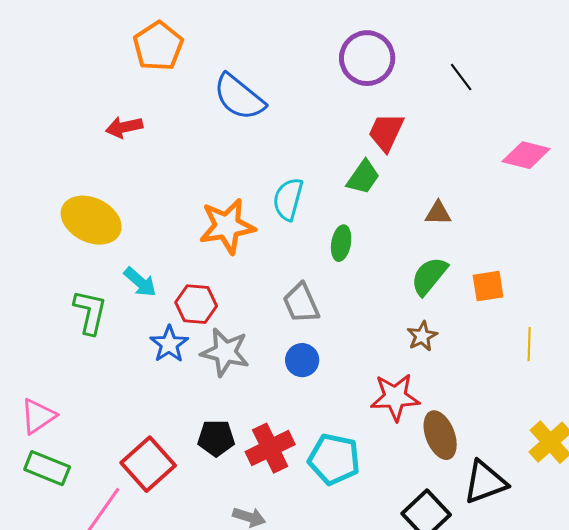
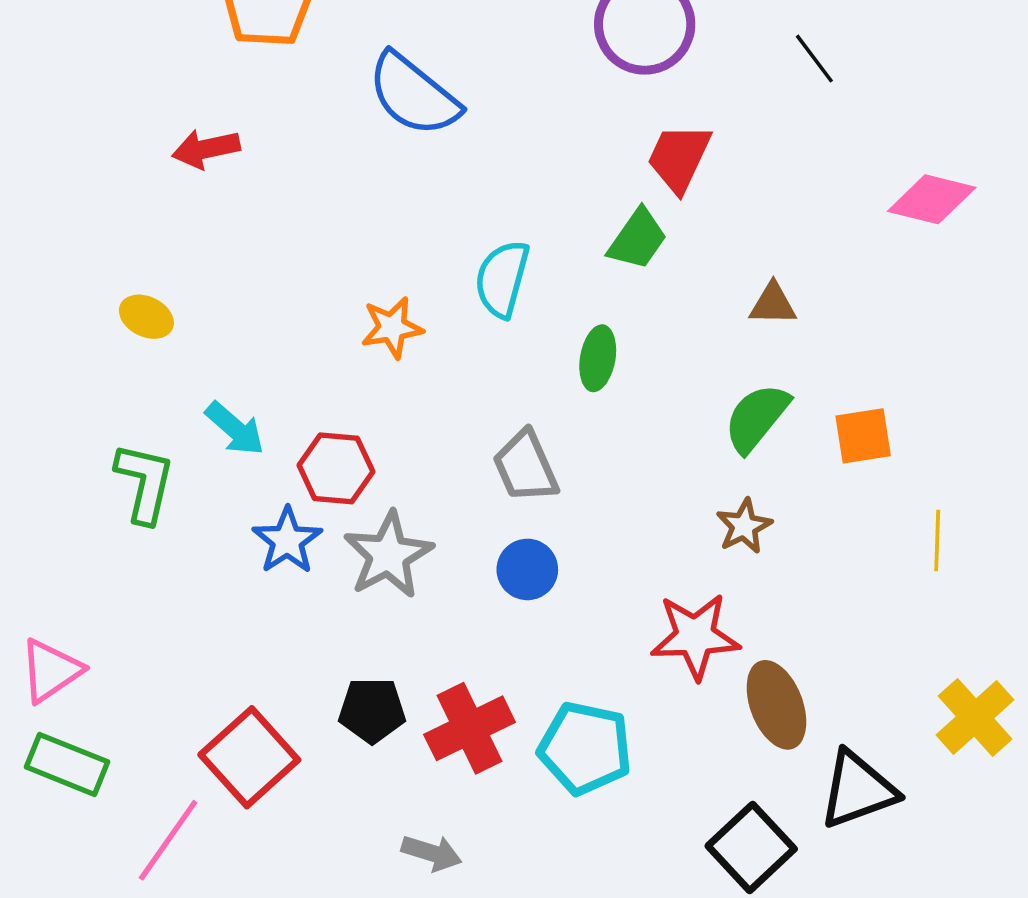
yellow ellipse: (91, 220) -> (146, 317), size x0.5
orange star: (227, 226) -> (392, 328), size x0.6
gray star: (225, 352) -> (388, 555), turned 30

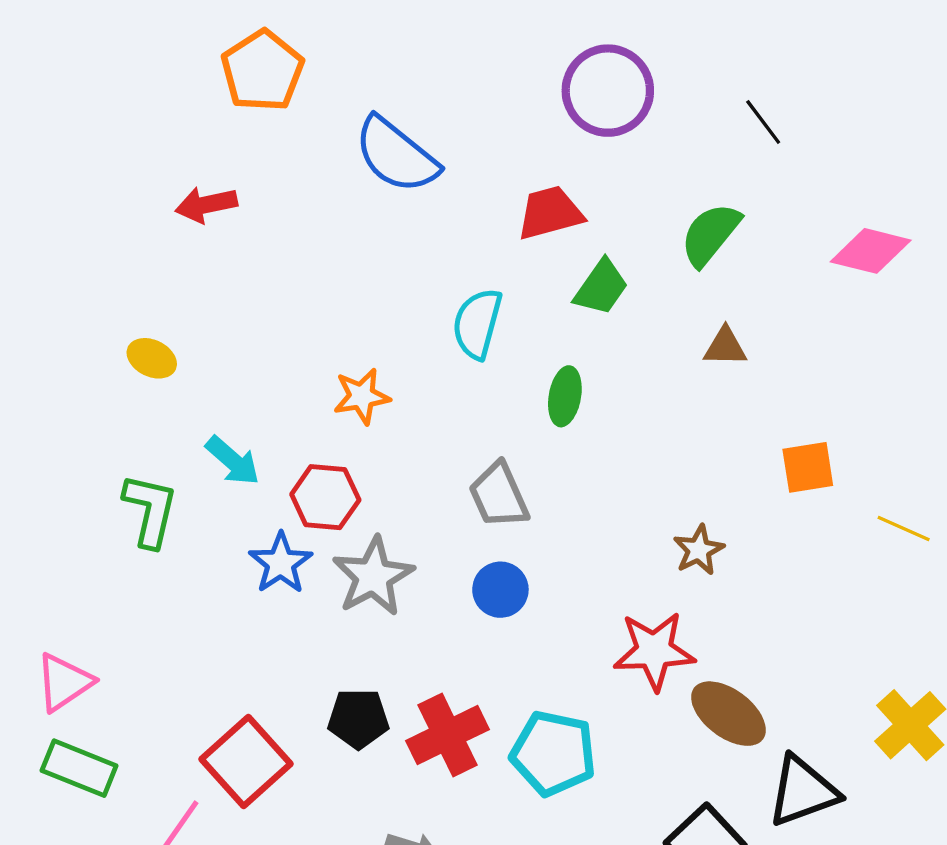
red trapezoid: (679, 158) -> (550, 213), moved, turned 50
orange star: (392, 328) -> (362, 396), moved
green semicircle: (757, 418) -> (710, 234), moved
yellow line: (937, 541) -> (904, 529), moved, turned -68
brown ellipse: (776, 705) -> (728, 714), turned -32

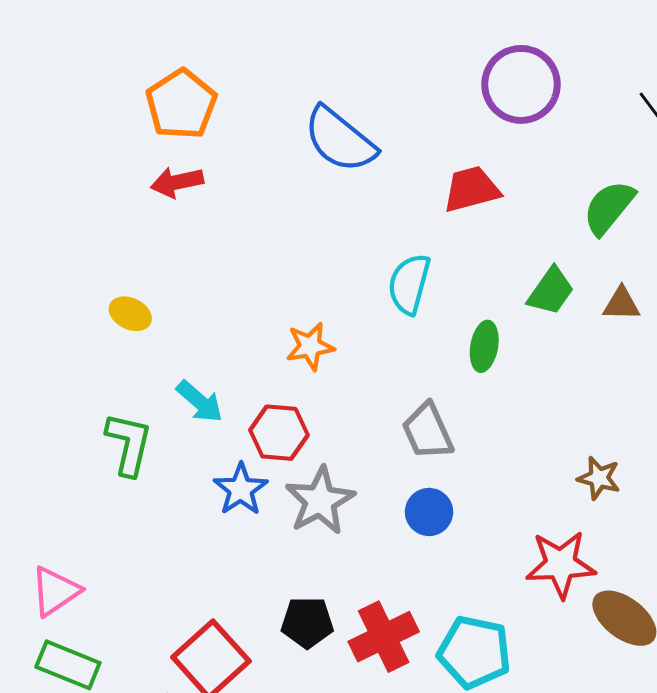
orange pentagon: (262, 71) -> (181, 104), moved
green trapezoid: (601, 287) -> (551, 291), moved
brown star: (699, 550) -> (599, 478), turned -30

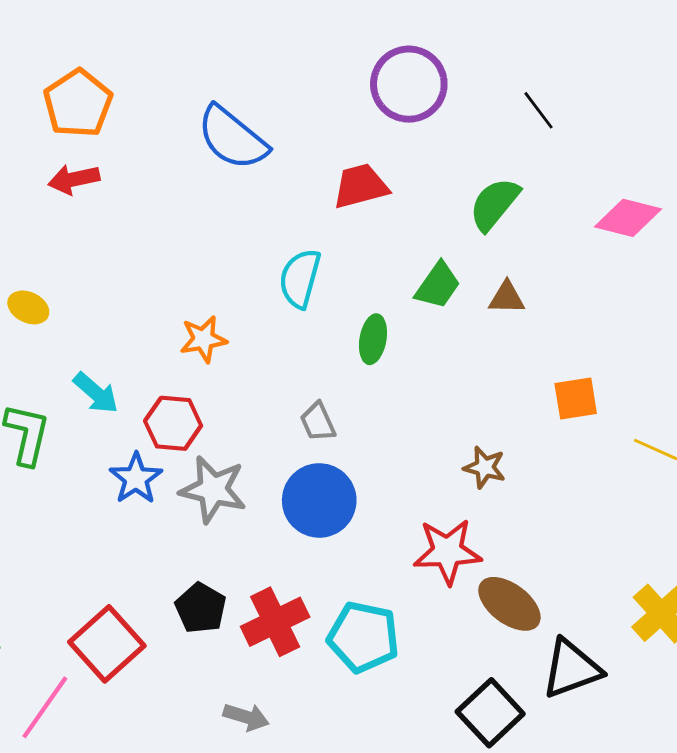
gray trapezoid: (428, 431) -> (318, 422), size x0.7
gray star: (320, 501) -> (213, 489), turned -30
blue circle: (429, 512) -> (319, 500), size x1.6
black pentagon: (307, 622) -> (201, 608), turned 30

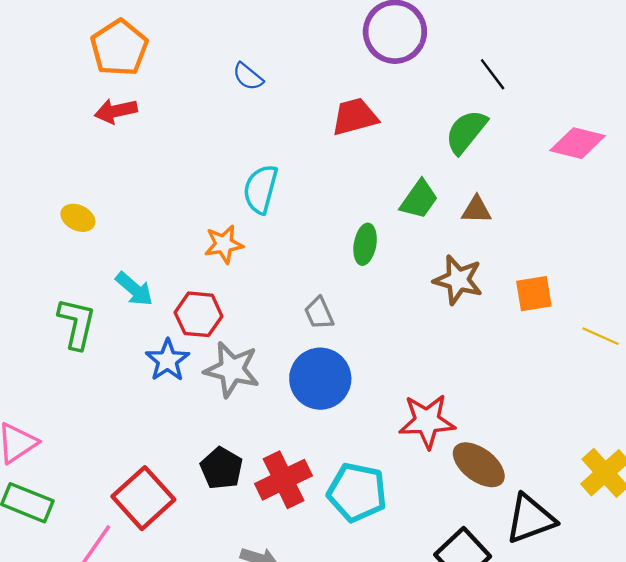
black line: (538, 110) -> (493, 74), moved
blue semicircle: (232, 138) -> (248, 77), size x0.5
cyan semicircle: (300, 279) -> (261, 189), moved
brown star: (485, 467) -> (458, 280), moved, size x1.4

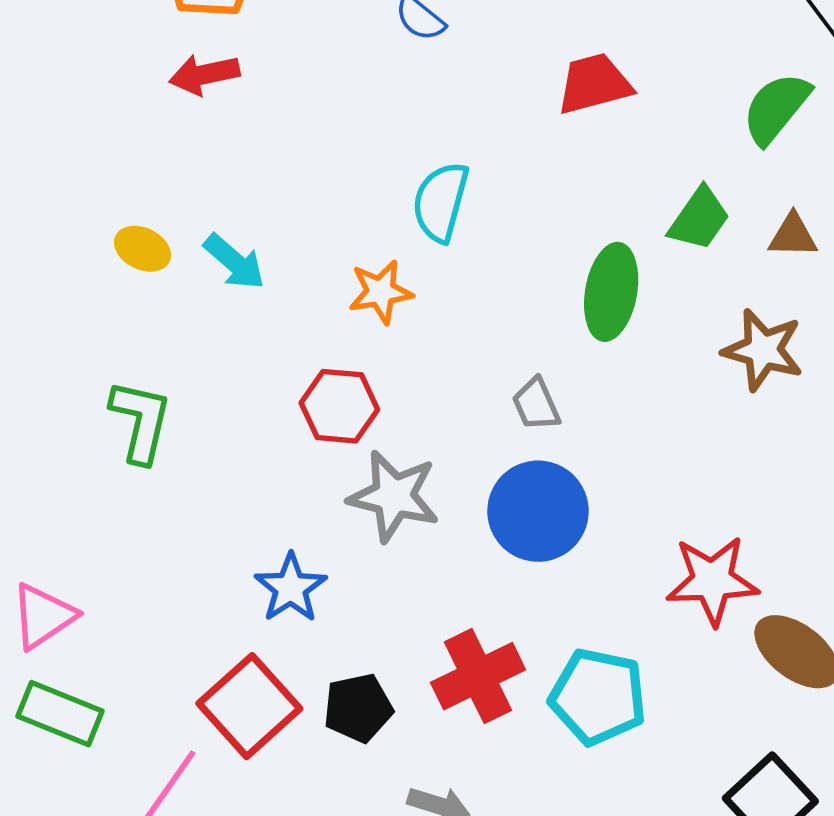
green ellipse: (365, 244) -> (611, 292), size x1.4
cyan arrow: (134, 289) -> (234, 262), moved
blue star: (167, 360) -> (291, 588), moved
black pentagon: (221, 468) -> (358, 708), moved, turned 30

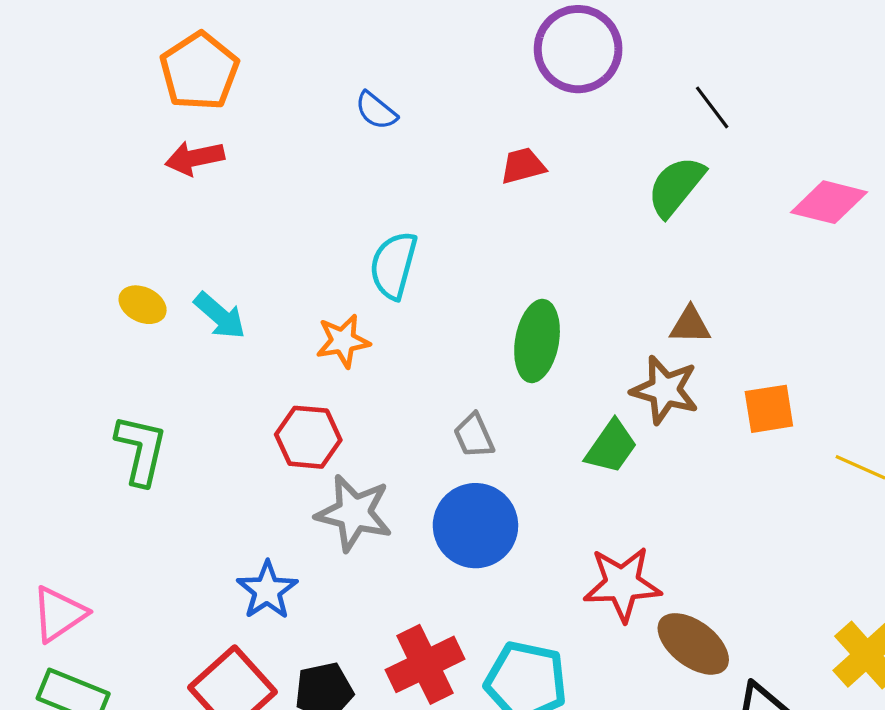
red trapezoid: (594, 84) -> (523, 166), size x0.7
green trapezoid: (699, 219) -> (611, 447), moved
brown triangle: (793, 236) -> (690, 325), moved

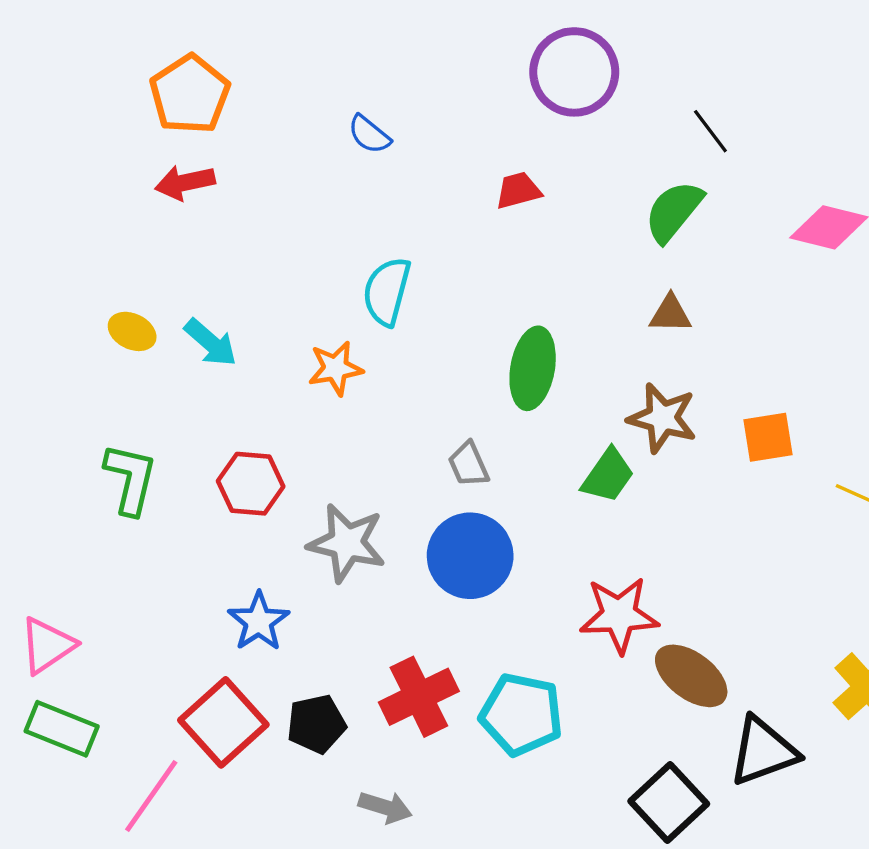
brown triangle: (690, 325) -> (670, 314), moved
red hexagon: (308, 437) -> (251, 484), moved

